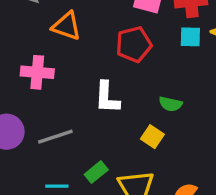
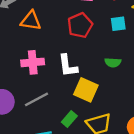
cyan square: (190, 37) -> (118, 24), moved
pink cross: (37, 72) -> (33, 62), moved
yellow square: (152, 137) -> (86, 90), moved, size x1.5

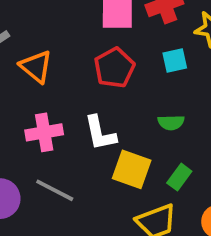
orange triangle: (31, 21) -> (36, 67), turned 35
gray line: (36, 99) -> (55, 190), turned 60
green rectangle: (69, 119) -> (179, 177), moved

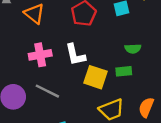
green semicircle: (171, 122) -> (133, 49), moved
green rectangle: (179, 177) -> (124, 71), moved, turned 49

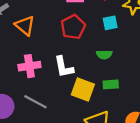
green semicircle: (133, 49) -> (104, 55), moved

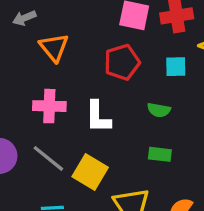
yellow square: (83, 89) -> (90, 172), moved

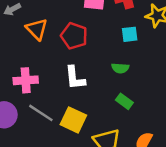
red pentagon: (122, 62) -> (74, 36), moved, turned -30
pink cross: (49, 106) -> (26, 80), moved
green rectangle: (160, 154) -> (124, 101), turned 35

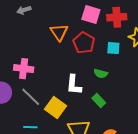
orange triangle: (37, 29) -> (59, 32), moved
red pentagon: (74, 36) -> (84, 43), moved
white L-shape: (75, 78) -> (74, 85), moved

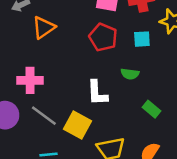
orange triangle: (59, 32) -> (44, 27), moved, turned 36
green rectangle: (99, 100) -> (151, 109), moved

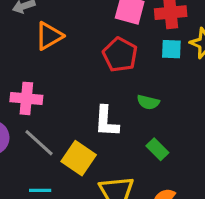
cyan square: (142, 39) -> (171, 49), moved
green rectangle: (151, 109) -> (157, 149), moved

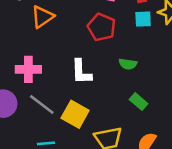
white L-shape: (106, 121) -> (81, 72), moved

